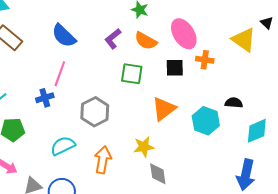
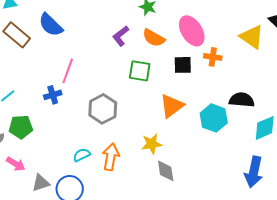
blue semicircle: (64, 36) -> (51, 25), moved
black semicircle: (234, 103) -> (242, 100), size x1.4
cyan semicircle: (63, 146) -> (82, 155), moved, size x0.7

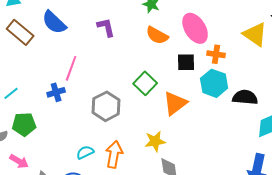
purple L-shape: (121, 36) -> (106, 27), moved, turned 115
green square: (140, 71) -> (145, 83), moved, turned 35
cyan hexagon: (214, 118) -> (214, 83), moved

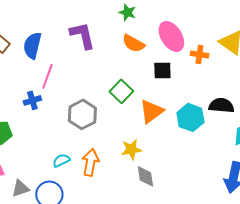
blue semicircle: (54, 22) -> (32, 45), moved, turned 60
purple L-shape: (106, 27) -> (82, 35), size x1.4
orange cross: (216, 54) -> (199, 54), moved
cyan hexagon: (214, 83) -> (190, 117), moved

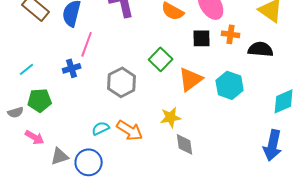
orange cross: (199, 54) -> (231, 34), moved
black semicircle: (221, 105) -> (261, 49), moved
orange arrow: (90, 162) -> (130, 130), turned 112

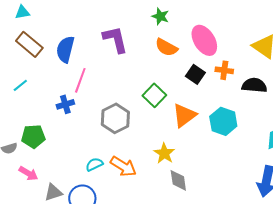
black square: (202, 38) -> (195, 74), turned 36
cyan line: (27, 69) -> (20, 85), moved
yellow star: (171, 117) -> (164, 153), turned -30

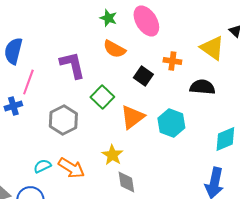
purple L-shape: (115, 39) -> (72, 65), moved
pink ellipse: (204, 40) -> (146, 21), moved
orange cross: (224, 70) -> (172, 61), moved

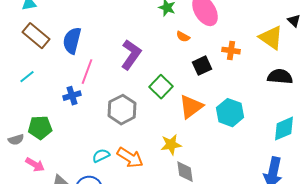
orange semicircle: (114, 49) -> (183, 37), moved, size x0.6
purple L-shape: (72, 65) -> (131, 55), turned 48
black square: (143, 76) -> (202, 66), turned 30
black semicircle: (202, 87) -> (280, 77), moved
yellow star: (112, 155) -> (171, 145), turned 30

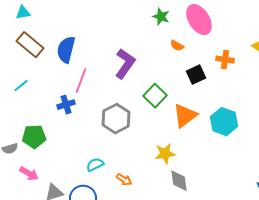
orange arrow: (130, 158) -> (124, 180), moved, size x0.6

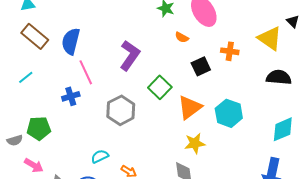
pink line: (81, 81) -> (86, 72), turned -45
yellow star: (165, 154) -> (195, 143), moved

